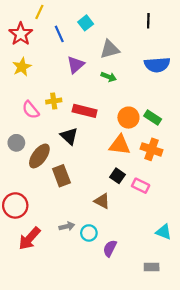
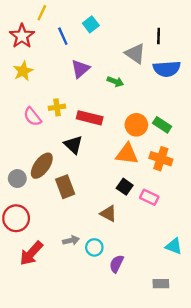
black line: (148, 21) -> (159, 36), moved
gray triangle: (110, 49) -> (135, 54), moved, turned 50
gray circle: (16, 143) -> (17, 179), moved

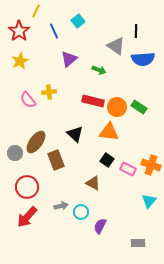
red rectangle: (90, 118) -> (93, 101), moved
black triangle: (73, 145) -> (75, 134), moved
orange cross: (161, 159) -> (151, 165), moved
red circle: (16, 218) -> (27, 187), moved
cyan triangle: (174, 246) -> (149, 201), moved, turned 49

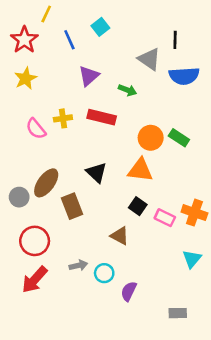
red rectangle: (93, 101) -> (102, 117), moved

